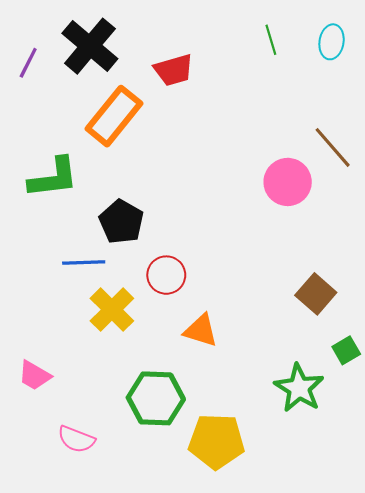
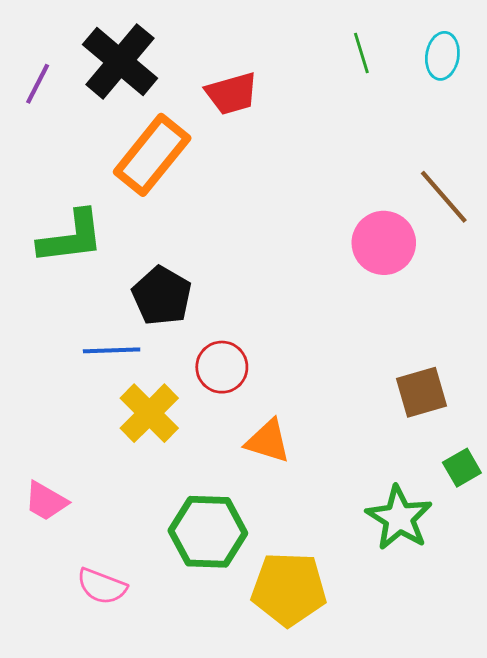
brown square: (316, 294) -> (421, 392), turned 33

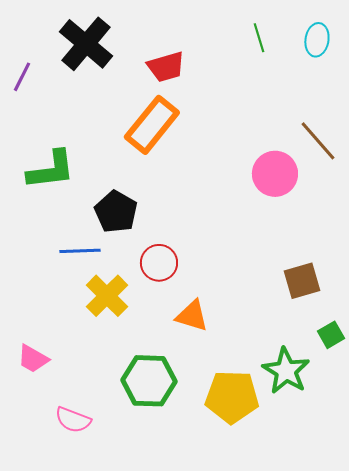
purple line: (38, 84) -> (22, 77), moved
orange rectangle: (152, 155) -> (152, 125), moved
yellow pentagon: (289, 589) -> (232, 397), moved

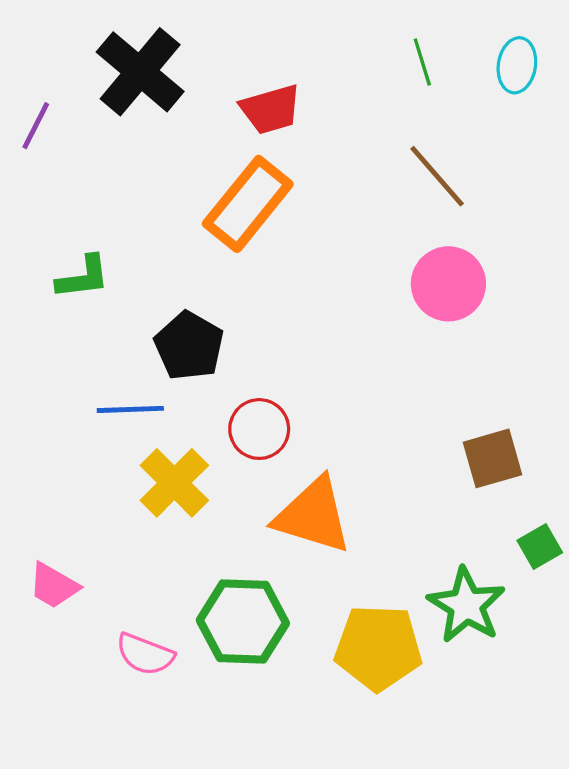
brown line: (318, 141) -> (437, 176), moved
green L-shape: (51, 170) -> (83, 277), size x0.7
orange triangle: (192, 316) -> (313, 515), size x1.5
pink semicircle: (73, 420) -> (145, 654), moved

